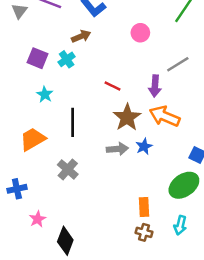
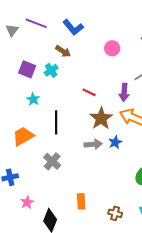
brown arrow: (81, 36) -> (63, 51), turned 56
orange rectangle: (144, 207) -> (81, 201), moved

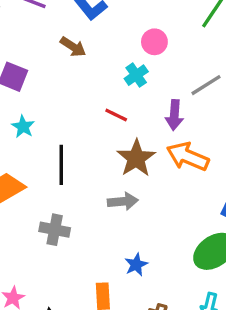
cyan cross: (51, 70) -> (136, 75), moved
blue star: (115, 142) -> (136, 265), moved
gray cross: (52, 161) -> (55, 230), turned -30

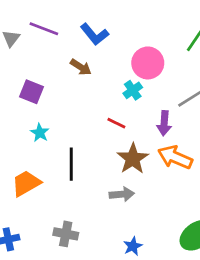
pink circle: (154, 42) -> (148, 63), size x1.5
gray cross: (55, 230) -> (66, 234), moved

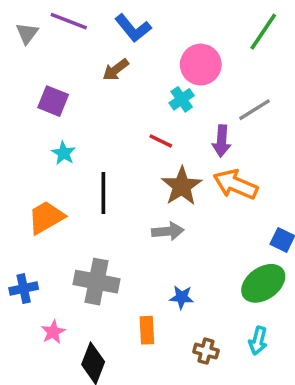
brown arrow: (81, 67) -> (116, 70), turned 110
gray cross: (66, 234) -> (97, 282), size x1.4
blue star: (133, 246) -> (182, 297), turned 30

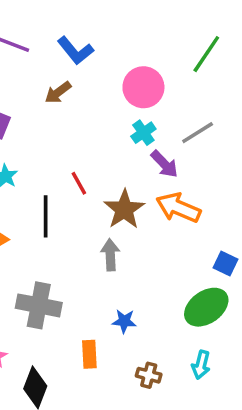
cyan cross: (182, 99) -> (143, 133), moved
red line: (161, 141) -> (79, 183), moved, turned 35
purple arrow: (222, 141) -> (164, 164), turned -48
gray arrow: (168, 231) -> (110, 255), turned -88

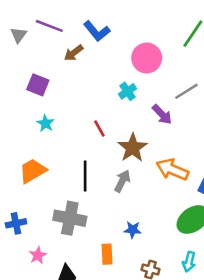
brown arrow: (58, 92) -> (74, 53), moved
cyan cross: (143, 133) -> (127, 91), moved
orange arrow: (178, 208) -> (172, 170), moved
black line: (46, 216) -> (85, 176), moved
gray arrow: (110, 255) -> (122, 181), turned 30

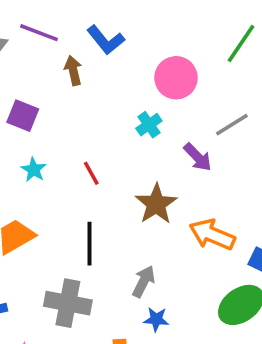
brown arrow: (74, 53) -> (73, 71), turned 114
red line: (99, 128) -> (91, 173), moved
gray arrow: (122, 181) -> (144, 281), moved

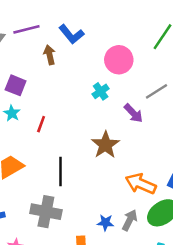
purple line: (39, 33) -> (26, 29), turned -35
cyan star: (34, 170) -> (12, 113), moved
red line: (91, 173) -> (41, 124), moved, turned 49
orange arrow: (212, 235) -> (141, 184), moved
gray arrow: (144, 281) -> (130, 220), moved

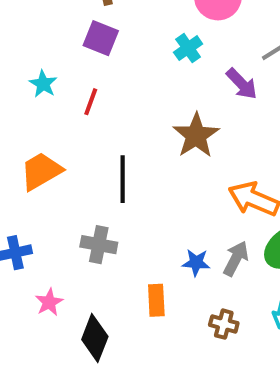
purple square: (16, 85) -> (101, 38), moved
gray cross: (46, 212) -> (99, 245), size x0.7

